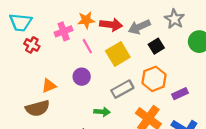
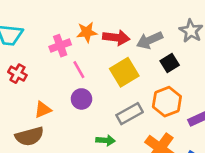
red cross: (32, 45) -> (17, 74), moved
pink line: (87, 46) -> (79, 70), moved

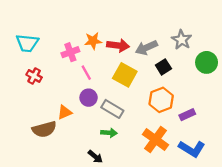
yellow square: (124, 72) -> (125, 75), turned -30
orange triangle: (43, 110) -> (65, 112), moved
gray rectangle: (130, 114) -> (112, 109), moved, turned 60

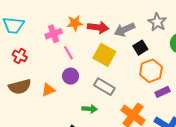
orange hexagon: (161, 100) -> (151, 71), moved
gray rectangle: (112, 109) -> (104, 87), moved
brown semicircle: (44, 129) -> (20, 87), moved

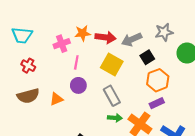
gray star: (157, 22) -> (164, 32), turned 30
pink line: (68, 53) -> (76, 62), turned 40
gray rectangle: (104, 87) -> (112, 96), turned 30
purple rectangle: (163, 92) -> (157, 103), moved
green arrow: (90, 109) -> (115, 118), moved

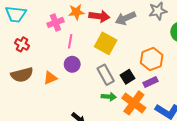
black square: (147, 57) -> (128, 77), moved

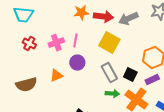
pink cross: (55, 22) -> (56, 43), moved
brown semicircle: (22, 75) -> (26, 85), moved
black square: (128, 77) -> (130, 75), turned -32

